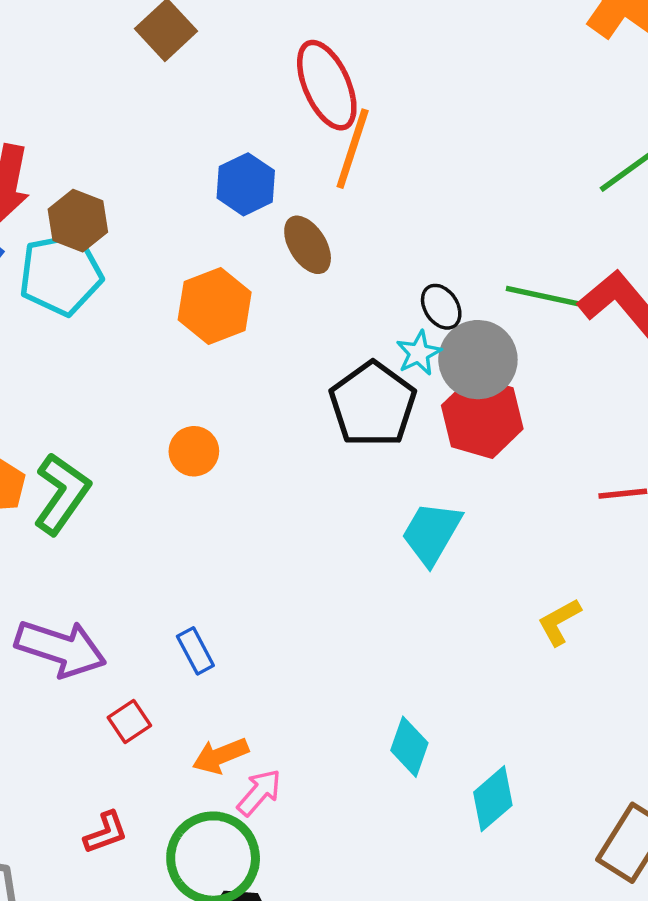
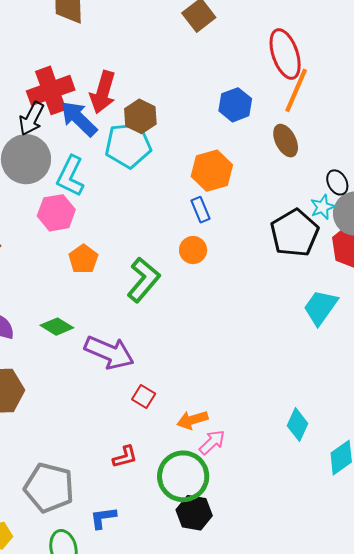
brown ellipse: (308, 245) -> (286, 141), moved
green L-shape: (62, 494) -> (143, 280), moved
blue rectangle: (195, 651) -> (201, 210), moved
red square: (129, 722) -> (144, 397), turned -30

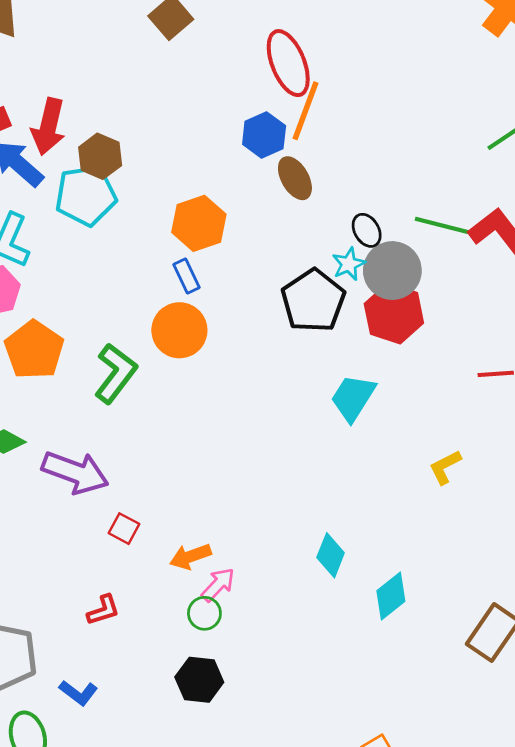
blue hexagon: (235, 105) -> (264, 135), moved
orange circle: (193, 250) -> (179, 330), size x1.5
orange pentagon: (83, 259) -> (34, 350), size x1.5
green circle: (183, 476) -> (204, 613), moved, size x0.5
blue L-shape: (103, 518) -> (78, 693), turned -132

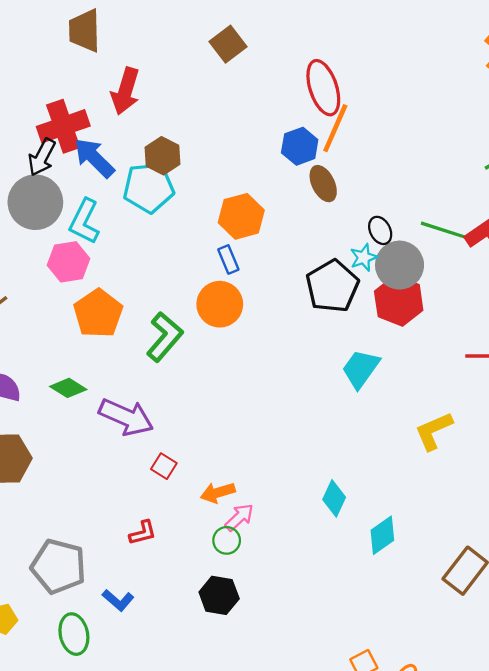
red arrow: (48, 127) -> (125, 91), moved
yellow L-shape: (445, 467) -> (434, 431), size x1.4

